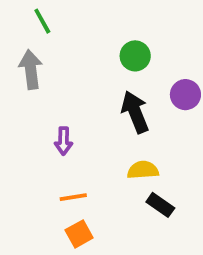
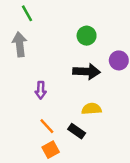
black arrow: (135, 112) -> (87, 72), turned 115
orange line: (73, 197) -> (47, 126), turned 56
black rectangle: (160, 205) -> (77, 131), moved

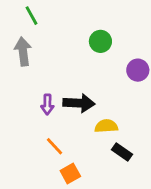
black arrow: (87, 72) -> (79, 103), moved
black rectangle: (77, 131) -> (122, 152), moved
orange square: (51, 150) -> (70, 173), moved

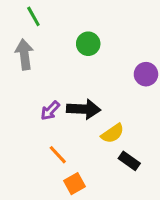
green circle: (100, 41) -> (88, 44), moved
purple arrow: (47, 105) -> (50, 111), turned 42
yellow semicircle: (106, 126) -> (113, 133), turned 150

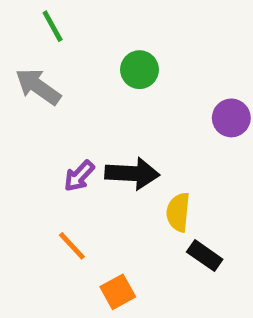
gray arrow: (24, 54) -> (38, 87), turned -48
yellow semicircle: (113, 133) -> (178, 212), turned 130
orange line: (58, 155) -> (72, 246), moved

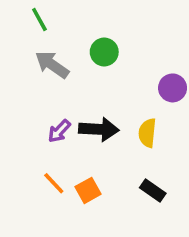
gray arrow: (38, 87) -> (52, 65), moved
yellow semicircle: (178, 212) -> (147, 133), moved
orange square: (118, 292) -> (88, 190), moved

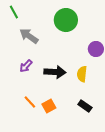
green line: (39, 20) -> (14, 12), moved
green circle: (104, 52) -> (66, 20), moved, size x1.5
purple arrow: (59, 131) -> (26, 66), moved

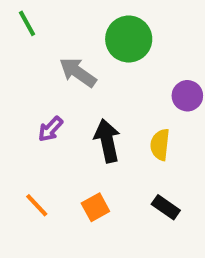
gray arrow: (29, 36) -> (78, 72), moved
black arrow: (55, 72) -> (107, 141), turned -105
orange line: (30, 102) -> (37, 205), moved

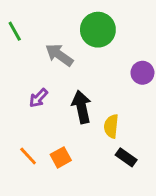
green line: (27, 23) -> (15, 31), moved
yellow semicircle: (160, 145) -> (111, 126), moved
orange square: (95, 207) -> (61, 157), moved

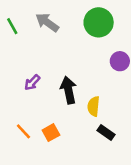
green circle: (98, 30) -> (99, 22), moved
gray arrow: (59, 55) -> (47, 22), moved

